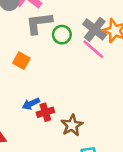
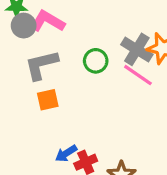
gray L-shape: (39, 23) -> (41, 65), moved
orange square: (21, 61) -> (48, 100), turned -35

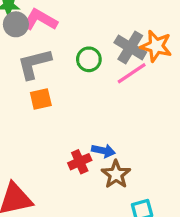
pink line: (138, 75) -> (132, 73), turned -68
blue arrow: (66, 153) -> (103, 151), moved, turned -135

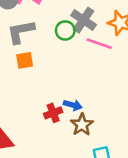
gray cross: (130, 47) -> (84, 20), moved
pink line: (132, 73) -> (99, 44), turned 50

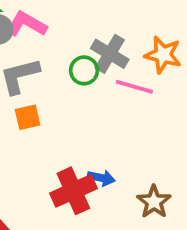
red cross: (53, 113) -> (73, 191), size x1.6
brown star: (82, 125) -> (154, 202), moved

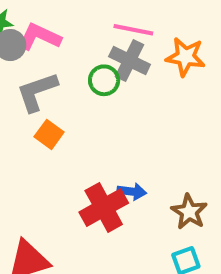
pink line: (134, 87) -> (133, 30), moved
orange square: (28, 117) -> (49, 134), turned -36

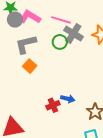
pink line: (133, 30) -> (61, 20), moved
red cross: (104, 208) -> (53, 105), size x0.6

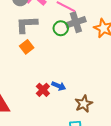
gray cross: (73, 33) -> (76, 22), turned 30
red cross: (53, 105) -> (43, 90), turned -32

